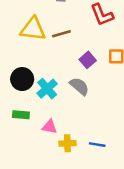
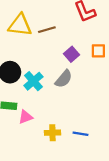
gray semicircle: (79, 86) -> (64, 79), turned 90
pink triangle: (50, 127) -> (26, 117), moved, turned -32

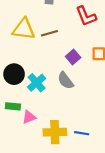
gray semicircle: (64, 79) -> (66, 81), turned 102
yellow cross: (52, 133) -> (55, 132), size x1.5

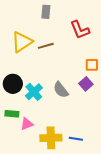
yellow triangle: (24, 29) -> (22, 42), turned -40
purple square: (73, 57) -> (86, 84), moved

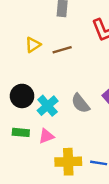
yellow triangle: (22, 42) -> (33, 45), size x0.6
pink triangle: (27, 124) -> (46, 136), moved

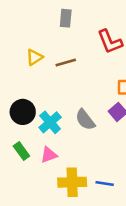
green rectangle: (21, 132) -> (21, 151), turned 49

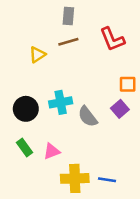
brown line: (66, 62) -> (68, 42), moved
cyan cross: (50, 122) -> (61, 102), moved, turned 30

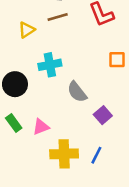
cyan cross: (61, 102) -> (50, 65), moved
purple square: (120, 109) -> (103, 115), moved
blue line: (107, 180) -> (96, 155), turned -72

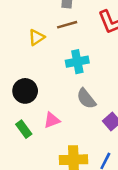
cyan cross: (50, 65) -> (77, 62), moved
pink triangle: (41, 127) -> (52, 120), moved

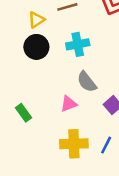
black circle: (25, 91) -> (36, 47), moved
pink triangle: (52, 120) -> (69, 104), moved

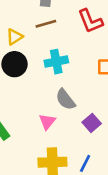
pink triangle: (69, 104) -> (47, 122), turned -30

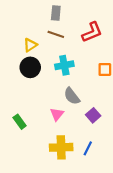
red L-shape: (90, 21) -> (92, 32), turned -90
brown line: (46, 24) -> (56, 34), turned 35

